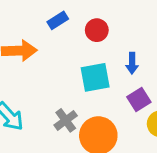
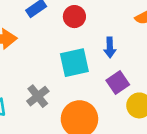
gray cross: (66, 120) -> (38, 96), moved

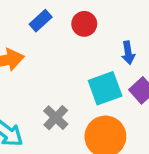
cyan square: (74, 63) -> (105, 88), moved

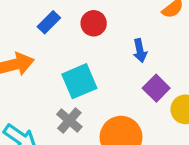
cyan square: (105, 88) -> (79, 81), moved

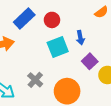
blue rectangle: (49, 22) -> (24, 19), size x1.5
cyan square: (79, 81) -> (58, 47), moved

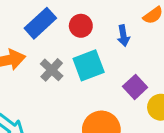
blue arrow: (80, 38) -> (123, 36), moved
gray cross: (35, 80) -> (52, 70), moved

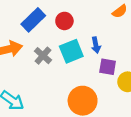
blue arrow: (123, 36) -> (96, 45), moved
purple square: (135, 87) -> (108, 67), turned -36

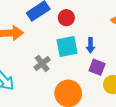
gray cross: (43, 56) -> (42, 63), moved

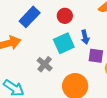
red circle: (66, 18) -> (65, 16), moved

